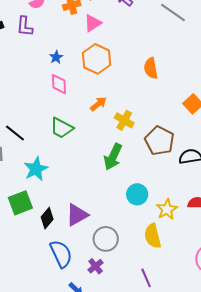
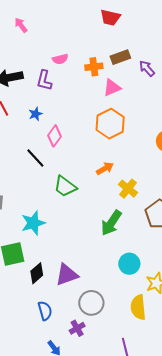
blue star: (56, 57) -> (36, 114), moved
pink diamond: (59, 84) -> (54, 136), moved, turned 30
black line: (15, 133) -> (35, 158), moved
blue semicircle: (61, 254) -> (45, 311), size x0.7

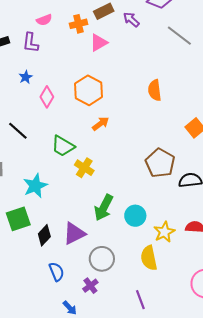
orange hexagon: (110, 124) -> (89, 90), moved
black line: (35, 158) -> (18, 131), moved
yellow cross: (128, 189) -> (84, 168), moved
green arrow: (111, 223) -> (104, 208), moved

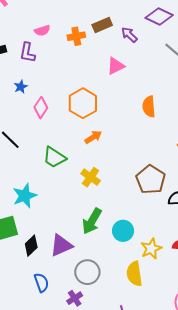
pink triangle: (99, 43) -> (116, 66), moved
yellow cross: (84, 168) -> (91, 177), moved

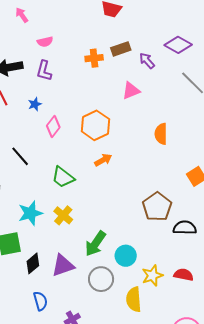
pink semicircle: (42, 31) -> (45, 42), moved
yellow cross: (91, 177) -> (63, 215), moved
gray circle: (87, 272) -> (101, 279), moved

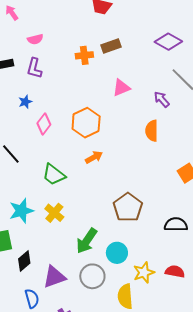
purple arrow: (147, 61) -> (162, 99), moved
brown pentagon: (157, 207) -> (128, 207), moved
purple triangle: (63, 265) -> (54, 277), moved

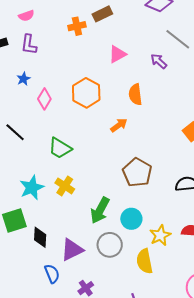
orange semicircle: (152, 131) -> (135, 94), moved
orange arrow: (94, 157) -> (119, 125), moved
black diamond: (24, 261) -> (40, 237), turned -40

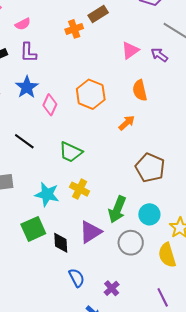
pink triangle: (117, 54) -> (130, 50), moved
blue star: (23, 79) -> (27, 87), size x1.6
cyan star: (32, 188) -> (47, 194), turned -30
purple triangle: (72, 250) -> (90, 232), moved

